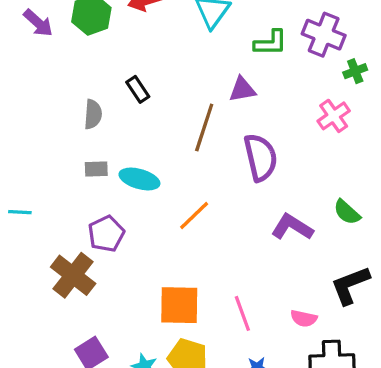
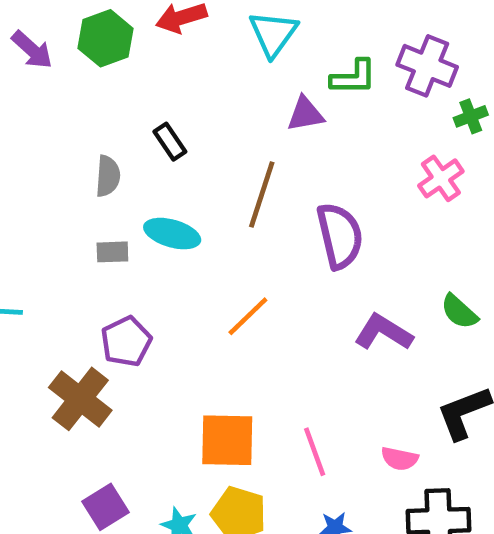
purple triangle: (242, 89) -> (305, 114), moved
cyan ellipse: (139, 179) -> (172, 234), moved

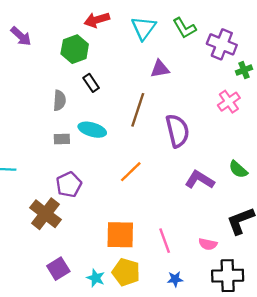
green hexagon: (106, 38) -> (75, 49), moved
green L-shape: (354, 77) -> (184, 28), moved, turned 60

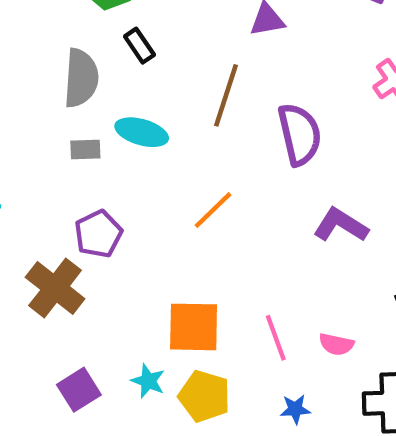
gray semicircle: (59, 100) -> (81, 78), size x1.5
pink semicircle: (208, 244) -> (336, 344), moved
cyan star: (96, 278) -> (148, 381), moved

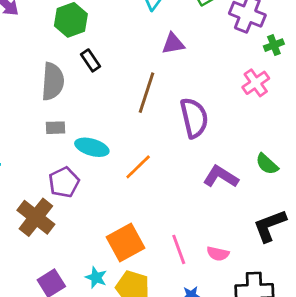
cyan ellipse: (142, 132) -> (92, 147), moved
orange square: (194, 327) -> (125, 242), turned -30

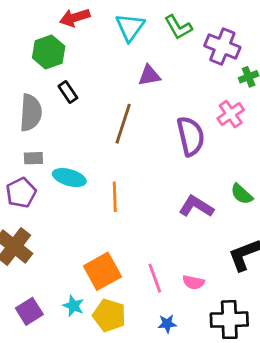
purple semicircle: (194, 118) -> (191, 136), moved
orange line: (138, 167) -> (115, 197), turned -48
purple pentagon: (64, 182) -> (21, 193), moved

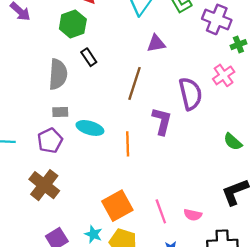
purple L-shape: (196, 206) -> (162, 121), moved, turned 72

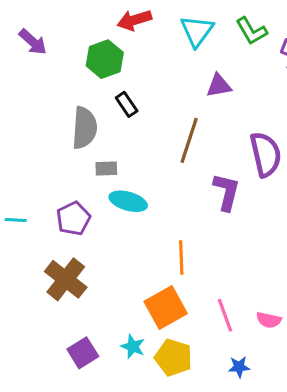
gray rectangle: (60, 112) -> (106, 168), moved
orange line: (128, 144) -> (181, 257), moved

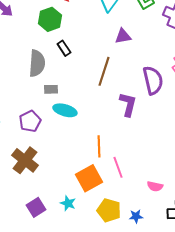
pink line: (225, 315) -> (118, 167), moved
yellow pentagon: (173, 357) -> (109, 210), moved

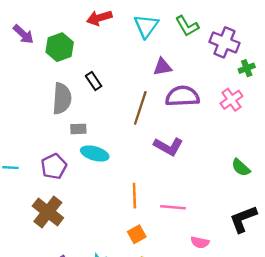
green hexagon: (50, 19) -> (60, 47), moved
purple semicircle: (153, 80) -> (182, 96), moved, turned -80
purple L-shape: (128, 104) -> (168, 146), turned 105
pink line: (118, 167) -> (173, 207), moved, turned -65
orange square: (89, 178) -> (137, 234), moved, size x0.6

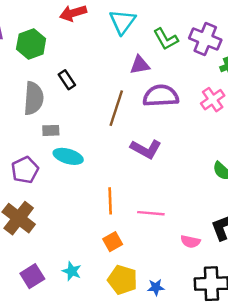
green L-shape: (187, 26) -> (166, 39), moved
pink semicircle: (200, 242) -> (190, 242), moved

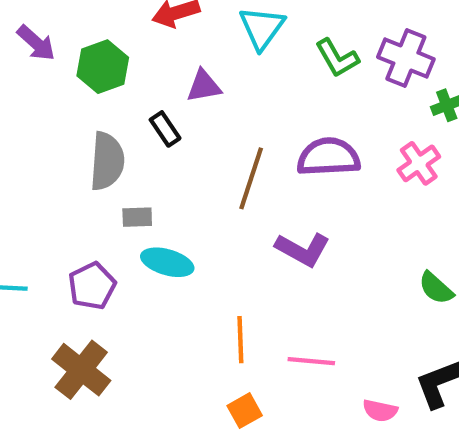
purple triangle: (140, 65) -> (204, 86), moved

